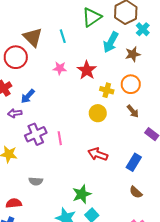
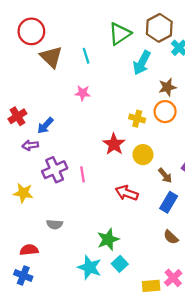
brown star: (133, 54) -> (167, 87), moved
red circle: (16, 57) -> (31, 31), moved
red star: (87, 70) -> (114, 144), moved
brown arrow: (133, 111) -> (165, 176), moved
yellow circle: (98, 113) -> (143, 155), moved

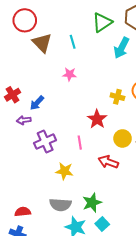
yellow circle: (143, 155) -> (123, 138), moved
pink line: (83, 174) -> (80, 143), moved
yellow star: (23, 193) -> (64, 171), moved
gray semicircle: (55, 224) -> (60, 205), moved, size x1.5

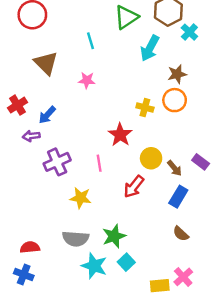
brown triangle: (42, 43) -> (46, 63), moved
red arrow: (108, 162) -> (134, 187), turned -72

